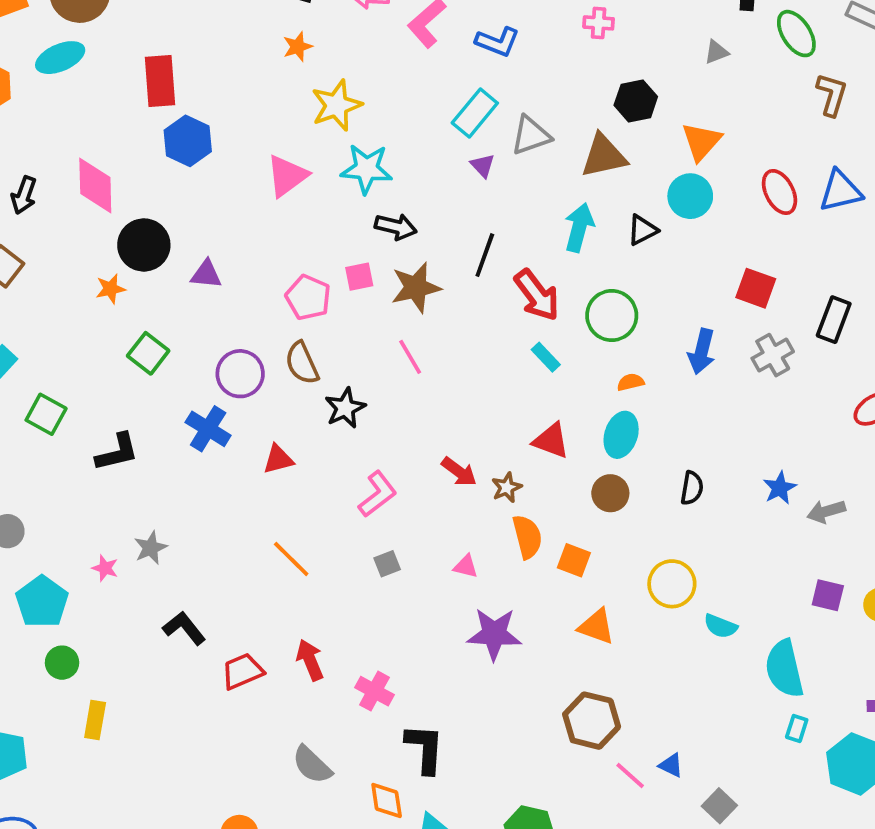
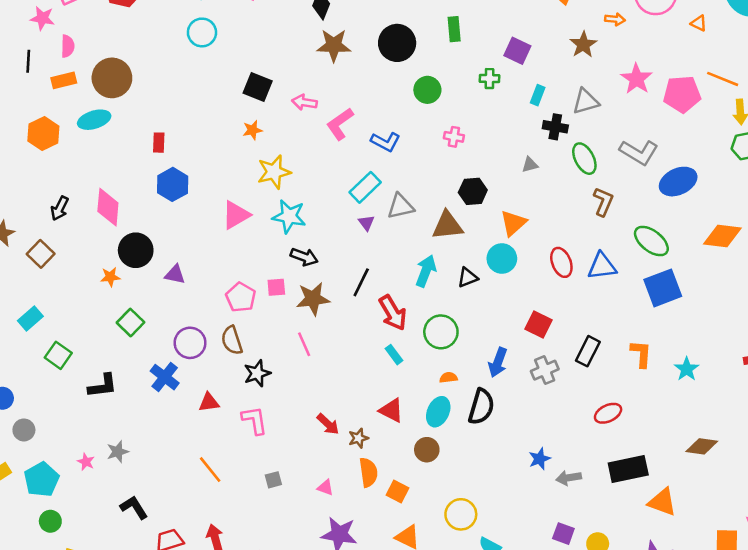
red rectangle: (160, 81) -> (159, 143), size x0.6
black semicircle: (692, 488) -> (481, 407), moved, size x1.6
pink L-shape: (378, 494) -> (255, 420), moved, turned -68

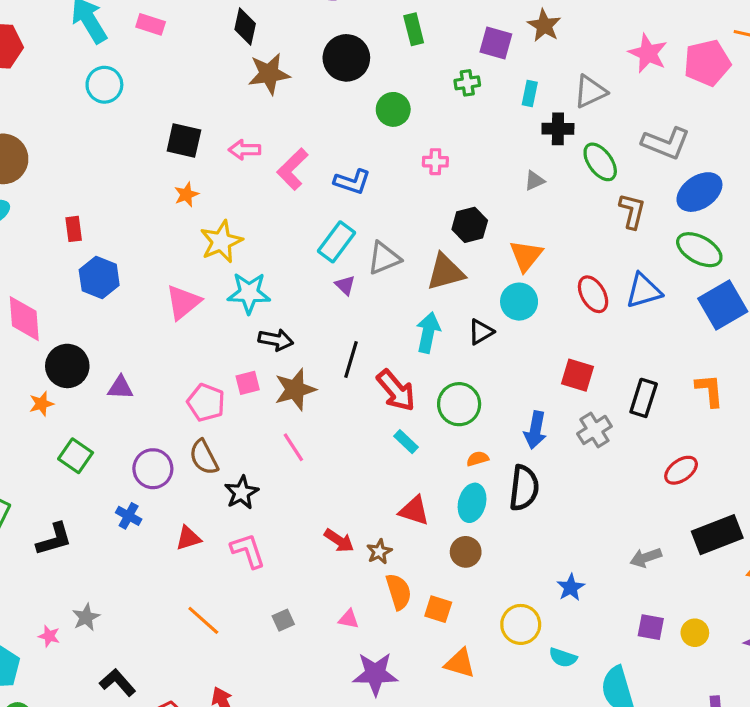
brown star: (583, 45) -> (544, 25), moved
blue ellipse: (678, 182) -> (699, 192), moved
blue cross: (165, 377) -> (129, 516), size x0.7
blue star: (540, 459) -> (571, 587), moved

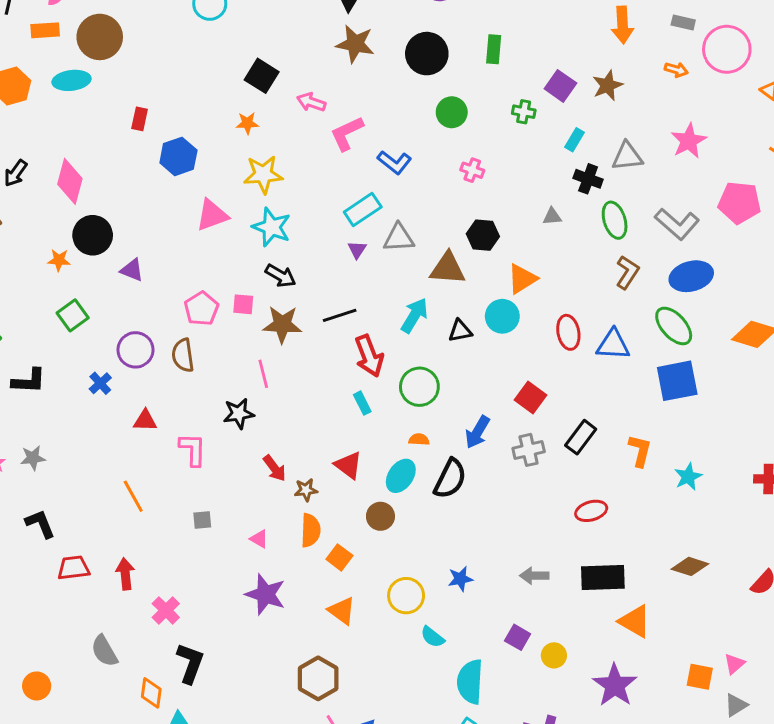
pink pentagon: (707, 63) -> (739, 203), moved
blue hexagon: (99, 278) -> (178, 156), moved
black line: (351, 359) -> (340, 315), turned 36
black star: (242, 493) -> (239, 414), moved

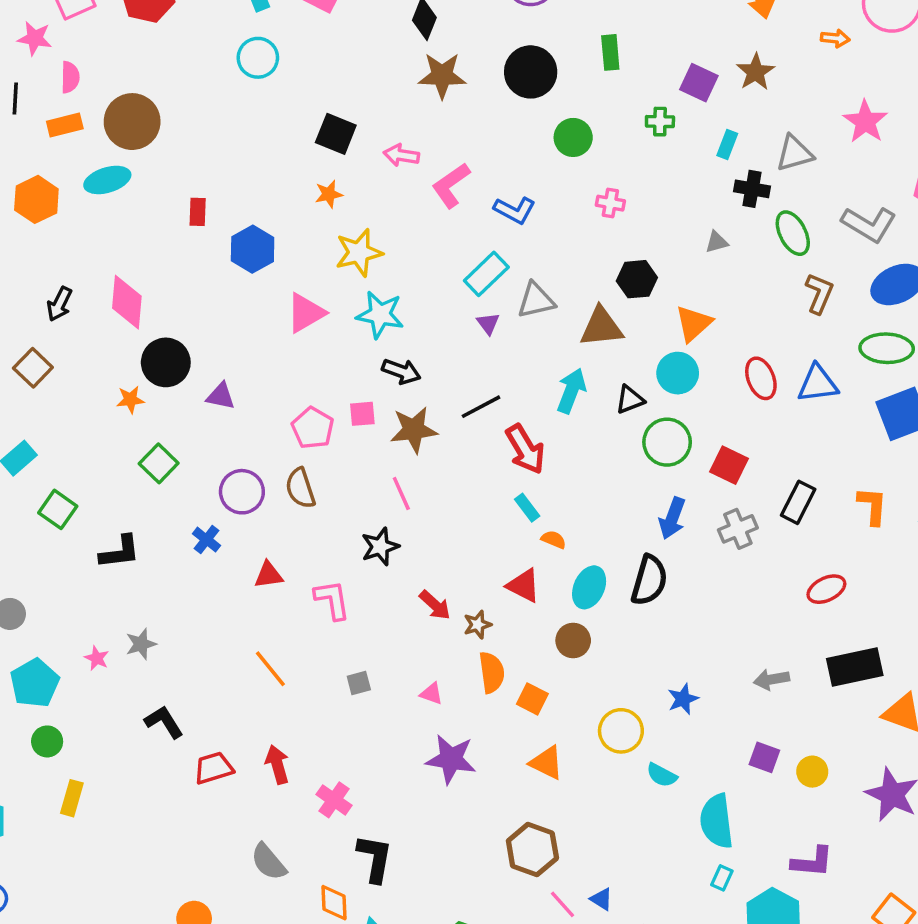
green ellipse: (674, 326) -> (887, 348), turned -36
green circle: (419, 387) -> (667, 442), moved
orange semicircle: (419, 439) -> (554, 540), moved, turned 30

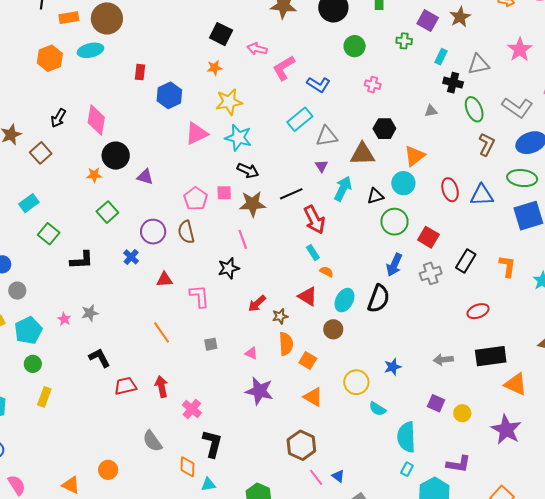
purple triangle: (488, 323) -> (321, 166), moved
red arrow: (435, 605) -> (257, 304), turned 90

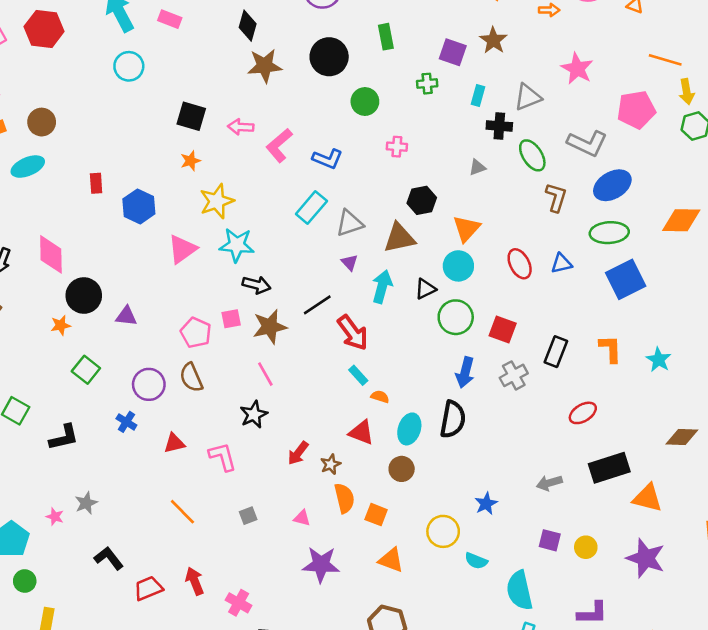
brown circle: (107, 18) -> (42, 122), size x0.7
blue triangle: (482, 195) -> (561, 264), size x0.7

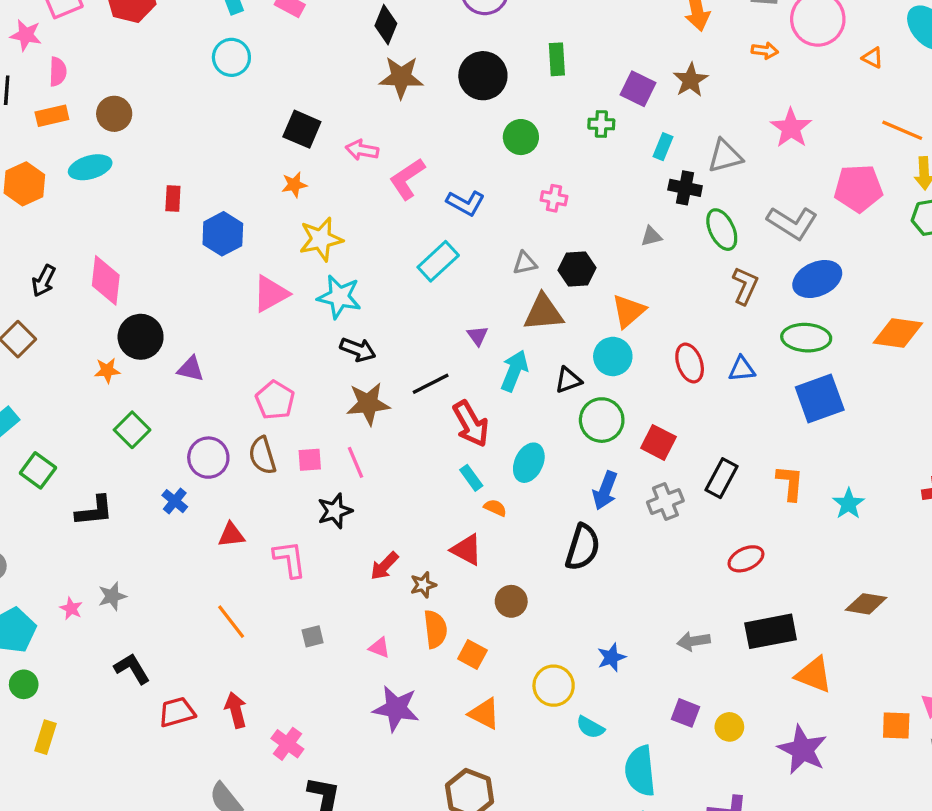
gray triangle: (350, 223) -> (525, 263), moved, size x0.7
pink square: (231, 319) -> (310, 460), moved
cyan ellipse: (409, 429) -> (529, 463), moved

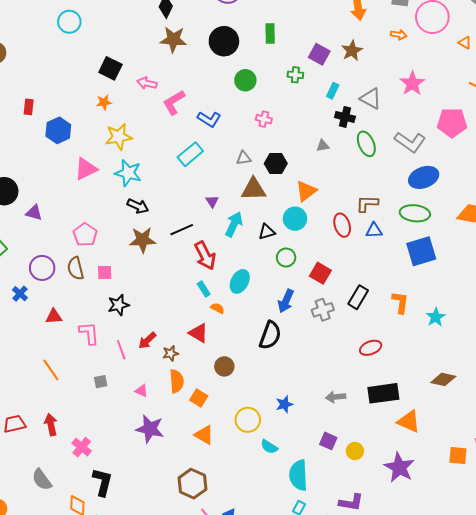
gray triangle: (725, 156) -> (371, 99), turned 40
brown L-shape: (745, 286) -> (367, 204), moved, turned -115
green circle: (602, 420) -> (286, 257), size x0.7
pink line: (355, 462) -> (121, 350), moved

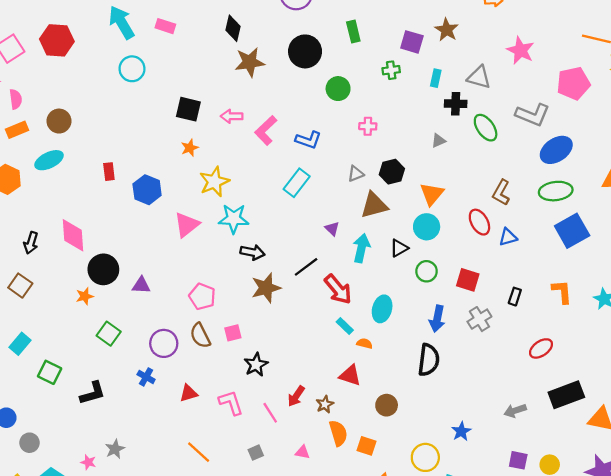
brown L-shape: (367, 204) -> (501, 193), turned -50
blue triangle: (374, 231) -> (508, 237), moved
black rectangle: (358, 297) -> (515, 297), size x0.7

